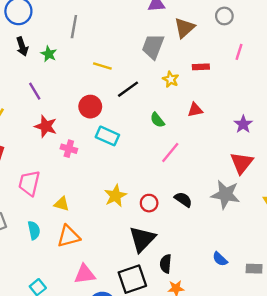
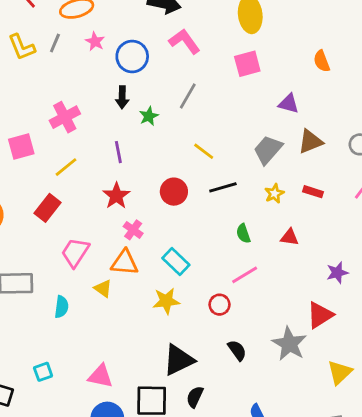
cyan rectangle: (107, 136) -> (176, 261), moved
black semicircle: (183, 199) -> (237, 350), moved
red circle: (149, 203) -> (219, 305), moved
orange triangle: (69, 236) -> (125, 262), moved

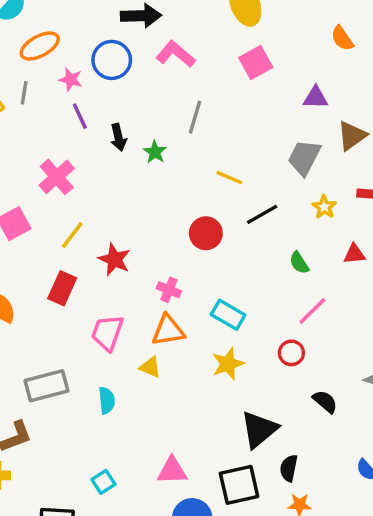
blue circle: (132, 56) -> (112, 60), moved
purple line: (118, 152) -> (80, 116), moved
red star: (116, 196) -> (114, 259), moved

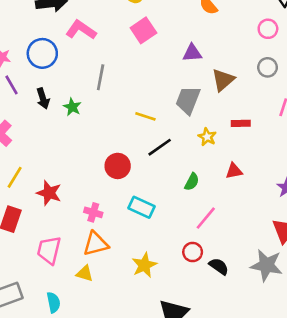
blue circle: (112, 60) -> (42, 53), moved
yellow line: (229, 178) -> (145, 116), moved
green semicircle: (299, 263) -> (192, 182), turned -114
cyan rectangle: (228, 315) -> (142, 207), moved
black semicircle: (325, 402) -> (219, 266), moved

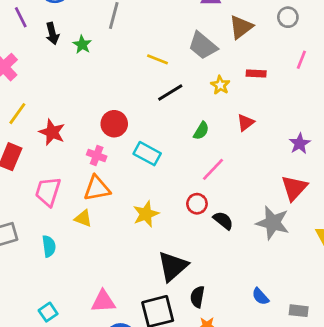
gray trapezoid: (188, 100) -> (203, 46), turned -76
red circle: (118, 166) -> (114, 124), moved
red triangle: (234, 171) -> (246, 122), turned -30

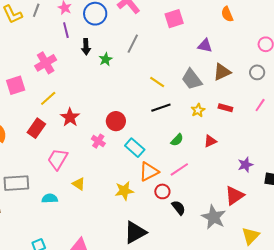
orange triangle: (97, 188) -> (149, 172), moved, turned -30
cyan semicircle: (49, 246) -> (50, 198), turned -98

